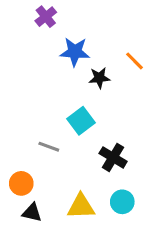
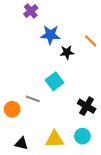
black cross: (113, 157) -> (87, 106), moved
orange circle: (21, 183) -> (12, 109), moved

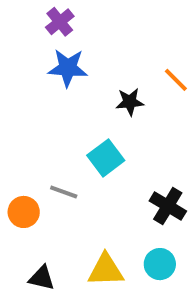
blue star: (50, 35) -> (68, 68), moved

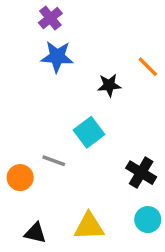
cyan circle: (160, 264) -> (148, 220), moved

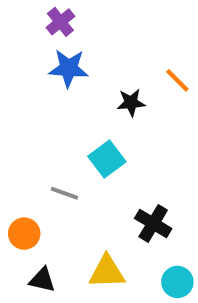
black cross: (141, 173) -> (153, 223), moved
orange circle: (20, 178) -> (24, 234), moved
cyan circle: (148, 220) -> (177, 282), moved

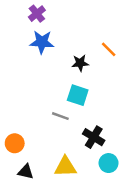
cyan square: (107, 159) -> (78, 95), moved, turned -35
gray line: (64, 193) -> (60, 116), moved
cyan circle: (177, 282) -> (109, 163), moved

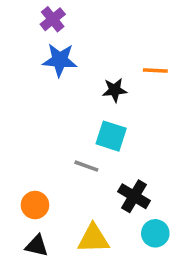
orange line: (109, 49) -> (155, 71), turned -42
orange circle: (15, 143) -> (35, 205), moved

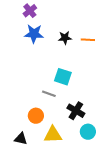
black star: (115, 90) -> (65, 38), moved
orange circle: (35, 205) -> (36, 116), moved

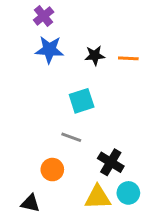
cyan square: (63, 77) -> (82, 101), moved, turned -36
yellow triangle: (53, 135) -> (98, 197), moved

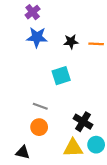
gray line: (71, 137) -> (40, 106), moved

